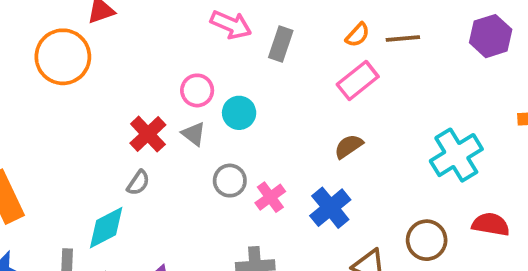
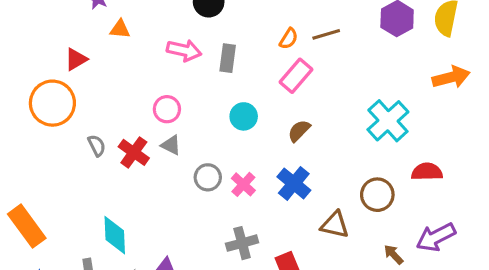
cyan circle: (239, 113) -> (244, 116), moved
gray semicircle: (138, 183) -> (97, 146), moved, turned -50
cyan diamond: (106, 228) -> (115, 235), turned -54

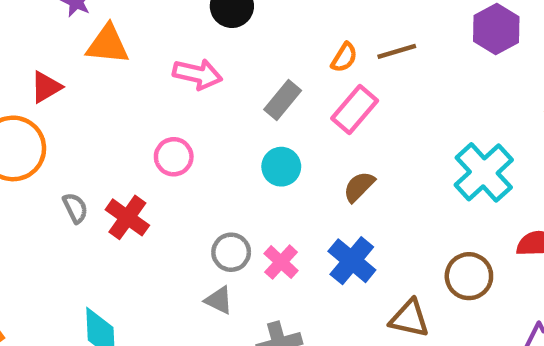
orange triangle: (120, 29) -> (108, 44), size x1.5
gray rectangle: (228, 58) -> (283, 100), moved, turned 32
gray triangle: (171, 145) -> (219, 300), moved

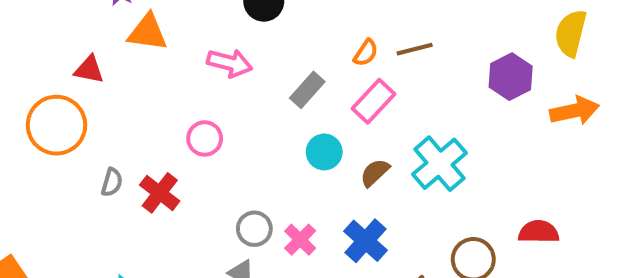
purple hexagon: (496, 29) -> (511, 77), moved
red triangle: (46, 87) -> (89, 70), turned 40
cyan circle: (281, 167) -> (324, 152), moved
cyan cross: (484, 172) -> (439, 164), moved
gray semicircle: (75, 208) -> (112, 182), turned 40

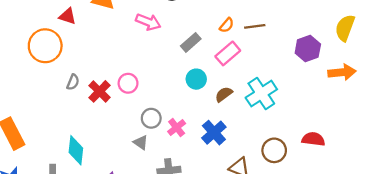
pink circle: (205, 138) -> (128, 83), moved

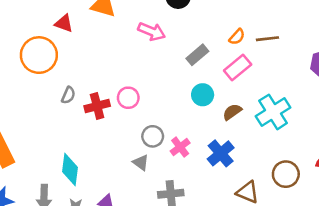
red cross: (100, 91) -> (97, 106), turned 30

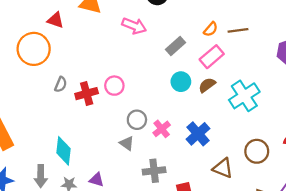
brown semicircle: (232, 112) -> (207, 85), moved

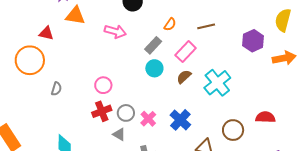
orange semicircle: (211, 29) -> (170, 24), moved
cyan circle: (181, 82) -> (154, 68), moved
red cross: (87, 94) -> (102, 111), moved

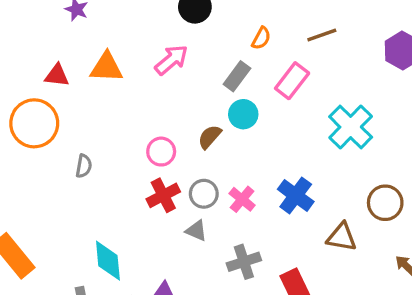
orange triangle: (75, 16) -> (106, 67), moved
pink arrow: (115, 31) -> (171, 60), turned -50
brown semicircle: (184, 77) -> (210, 137), moved

